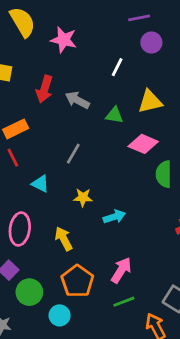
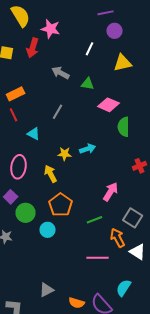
red arrow: (44, 89) -> (33, 48), moved
yellow triangle: (150, 101) -> (123, 63), moved
yellow star: (83, 197) -> (65, 154), moved
cyan arrow: (114, 217) -> (88, 149), moved
pink arrow: (121, 270) -> (111, 192), moved

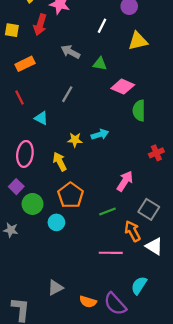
orange rectangle: (16, 94) -> (25, 64), moved

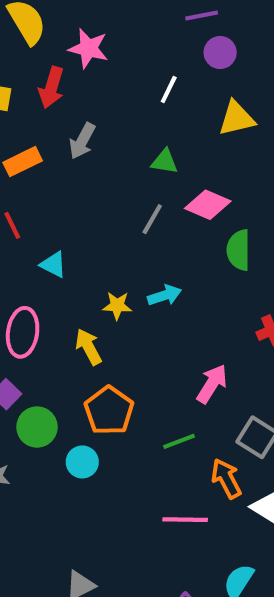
gray arrow: (71, 52) -> (82, 141), moved, turned -90
gray line: (67, 94) -> (152, 219), moved

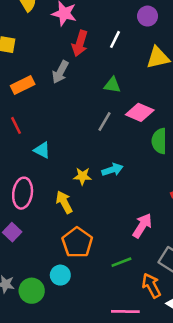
red arrow: (51, 87) -> (80, 43), moved
green circle: (37, 427) -> (32, 291), moved

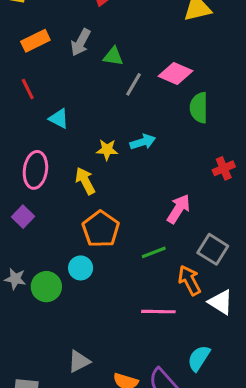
gray arrow: (60, 72) -> (81, 42), moved
green triangle: (112, 85) -> (113, 56), moved

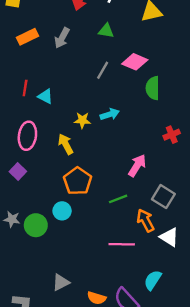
green triangle: (113, 56) -> (106, 31), moved
red line: (28, 89) -> (25, 88), moved, turned 35

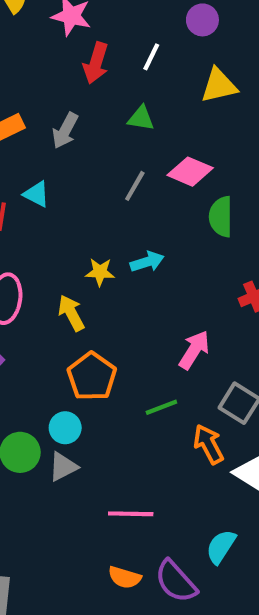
cyan triangle: (45, 96) -> (36, 194), moved
pink line: (122, 244) -> (131, 514), moved
gray triangle: (61, 282) -> (63, 467), moved

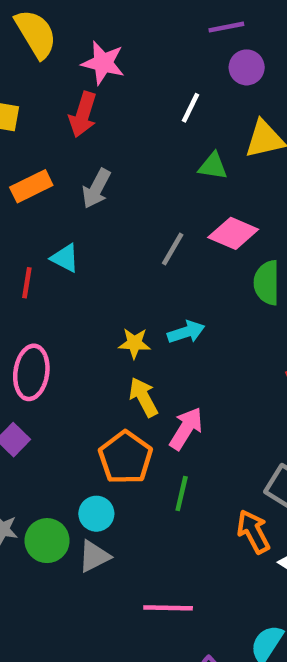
red arrow: (96, 63) -> (83, 115), moved
green triangle: (141, 118) -> (213, 166), moved
yellow arrow: (71, 313) -> (143, 397), moved
pink arrow: (194, 350) -> (186, 428), moved
green line: (161, 407) -> (182, 493), moved, turned -56

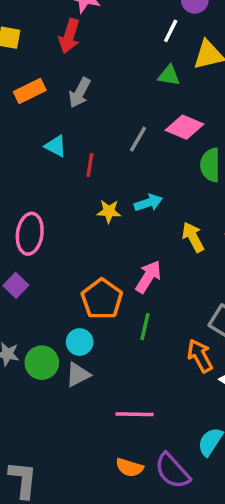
white line: (191, 108) -> (171, 31), moved
red line: (27, 283) -> (90, 165), moved
yellow arrow: (143, 397) -> (193, 237), moved

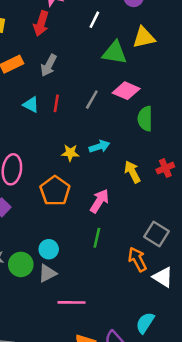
white line: (171, 31) -> (94, 20), moved
green triangle: (169, 76) -> (115, 53), size x1.5
red line: (90, 165) -> (56, 103), moved
orange pentagon: (102, 299) -> (55, 191), moved
pink line: (135, 414) -> (72, 302), moved

